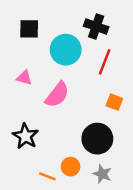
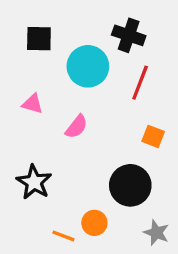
pink semicircle: (57, 95) -> (76, 127), size x0.7
gray star: (102, 174) -> (156, 233), moved

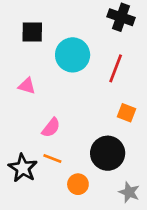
black cross: (129, 35) -> (121, 17), moved
pink semicircle: (76, 127) -> (51, 128), moved
black star: (34, 182) -> (23, 168), moved
orange line: (63, 236) -> (52, 159), moved

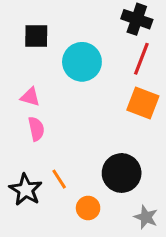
red line: (116, 68) -> (141, 59), moved
orange square: (126, 113) -> (143, 103), moved, size x1.5
pink semicircle: (51, 128) -> (36, 129), moved, turned -50
orange line: (52, 159) -> (59, 179), turned 36

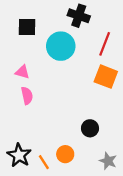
black cross: (137, 19) -> (79, 16), moved
black circle: (122, 173) -> (90, 128), size x0.6
orange line: (59, 179) -> (44, 162), moved
black star: (26, 190) -> (19, 155), moved

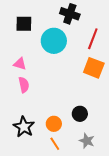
orange circle: (65, 154) -> (54, 124), moved
black star: (19, 155) -> (24, 127), moved
gray star: (108, 161) -> (87, 141), moved
orange line: (44, 162) -> (55, 144), moved

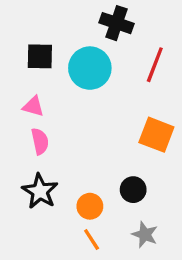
black square: (24, 24) -> (40, 56), moved
orange square: (94, 68) -> (156, 135), moved
black star: (24, 127) -> (40, 191), moved

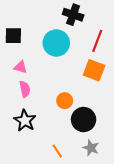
black square: (40, 56) -> (13, 36), moved
orange square: (156, 135) -> (94, 70), moved
black circle: (133, 190) -> (84, 120), size x1.5
orange circle: (90, 206) -> (65, 101), moved

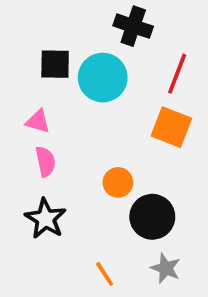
black square: (13, 36) -> (55, 64), moved

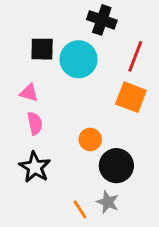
gray star: (166, 268) -> (108, 202), moved

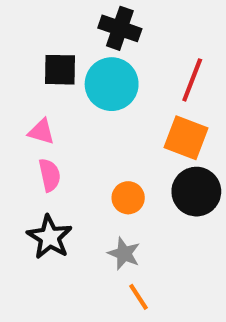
black cross: (102, 20) -> (120, 28), moved
black circle: (116, 166) -> (196, 192), moved
gray star: (108, 202) -> (124, 254), moved
orange line: (80, 209) -> (138, 297), moved

